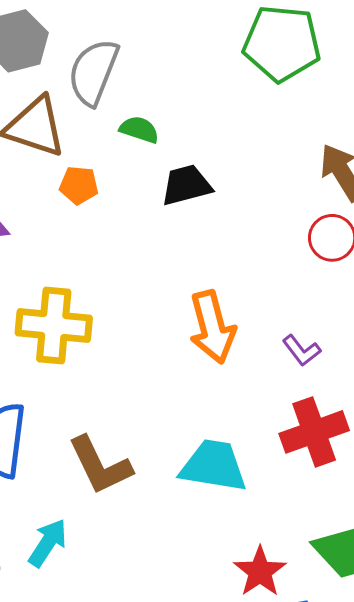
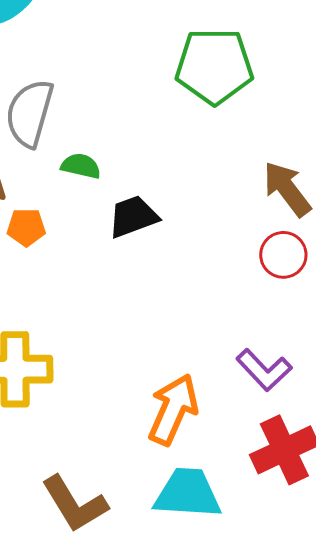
orange arrow: (212, 327) -> (173, 409), moved, turned -136
purple L-shape: (302, 350) -> (264, 370), size x1.4

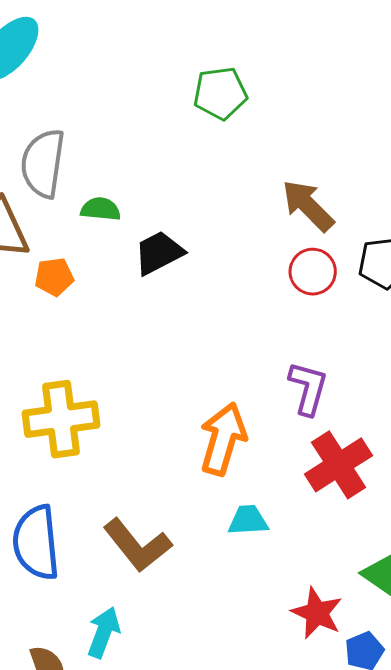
green pentagon: (214, 66) -> (220, 93), size x0.7
purple L-shape: (264, 370) -> (308, 388), turned -114
cyan trapezoid: (188, 493) -> (248, 520), size x0.6

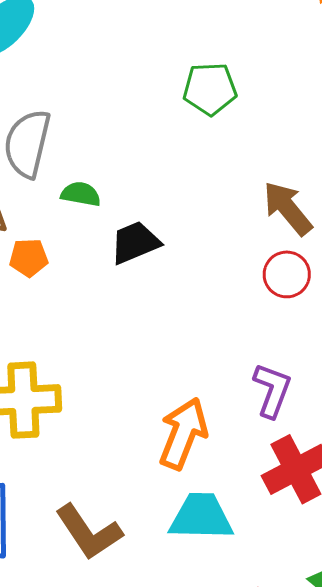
cyan trapezoid: (248, 520) -> (201, 517), size x1.6

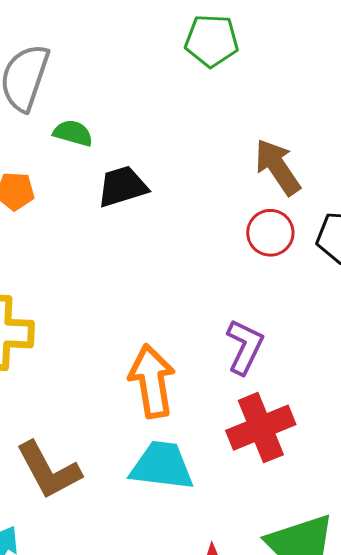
orange arrow: (183, 434) -> (152, 381), turned -36

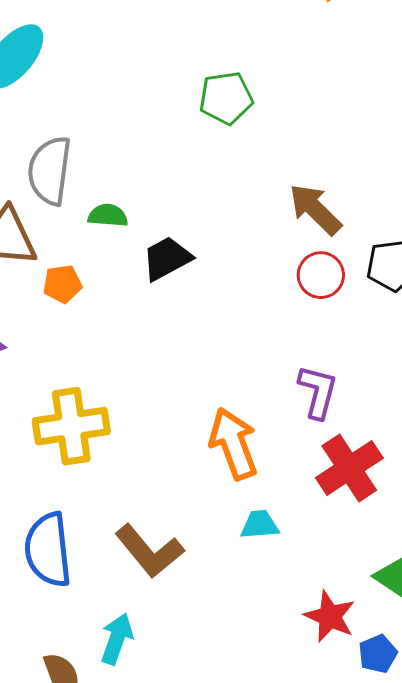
cyan trapezoid: (162, 466) -> (260, 525), size x0.6

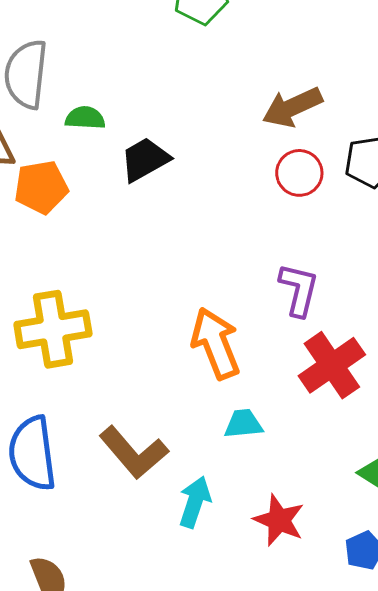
brown arrow: (315, 209) -> (292, 107), turned -68
orange pentagon: (62, 284) -> (41, 187), size x1.4
red star: (330, 616) -> (279, 520), moved
cyan arrow: (117, 639) -> (195, 502), moved

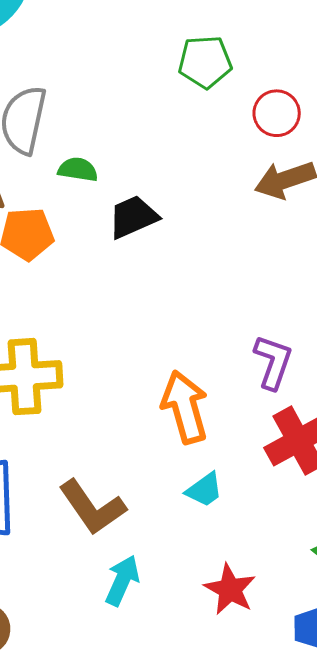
red circle: (299, 173) -> (277, 113), moved
cyan trapezoid: (243, 424) -> (204, 490), turned 144
cyan arrow: (195, 502) -> (122, 580), moved

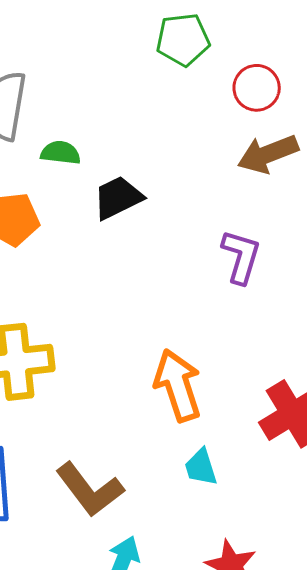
purple L-shape: (273, 362) -> (241, 257), moved
cyan trapezoid: (204, 490) -> (201, 467), turned 111

